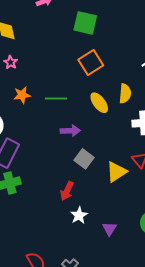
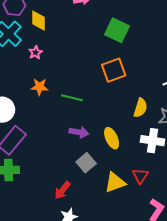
yellow ellipse: (99, 103) -> (112, 138), moved

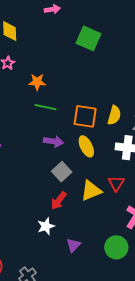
orange square: (114, 70) -> (85, 116), moved, turned 30
orange star: (39, 87) -> (37, 82), moved
red arrow: (62, 190) -> (59, 201), moved

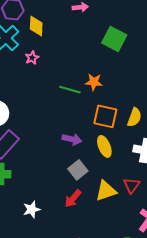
orange star: (37, 82) -> (94, 82), moved
green line: (45, 107) -> (70, 90), moved
white star: (46, 226) -> (32, 209), moved

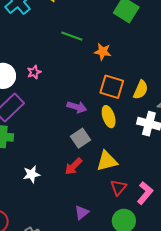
pink star: (32, 58) -> (34, 72), moved
green line: (70, 90) -> (72, 36), moved
red triangle: (132, 185) -> (119, 187), moved

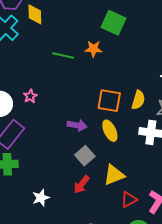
orange star: (103, 52) -> (93, 49), moved
red triangle: (119, 187) -> (129, 200), turned 30

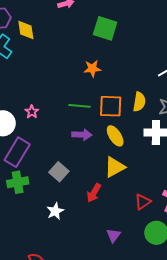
orange star: (93, 49) -> (92, 69), moved
green line: (63, 56) -> (79, 106), moved
gray square: (85, 156) -> (59, 172), moved
yellow triangle: (114, 175) -> (115, 167), moved

